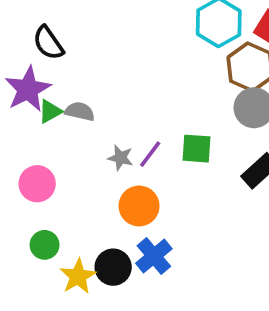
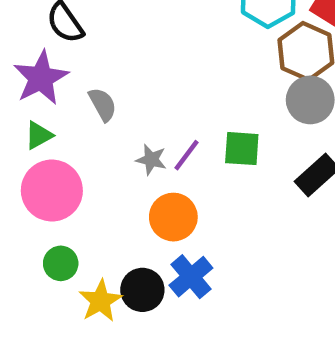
green triangle: (50, 111) -> (39, 135), moved
gray semicircle: (80, 111) -> (103, 104), turned 48
pink circle: (37, 184) -> (52, 191), size x1.4

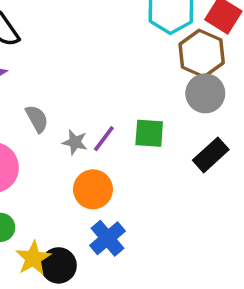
gray semicircle: (103, 104) -> (37, 119), moved
black circle: (142, 290) -> (59, 265), moved

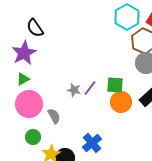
gray semicircle: (37, 119) -> (54, 116), moved
orange circle: (93, 189) -> (121, 102), moved

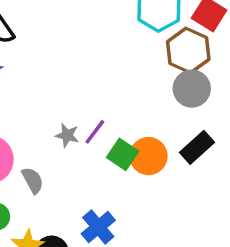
green square: (115, 85) -> (123, 154), moved, turned 30

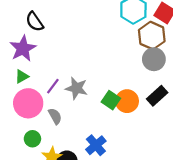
purple line: (95, 132) -> (53, 86), moved
gray star: (67, 135) -> (77, 88), size x1.5

